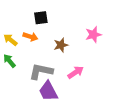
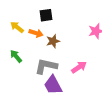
yellow arrow: (10, 40) -> (17, 27), moved
brown star: (61, 45) -> (53, 41), moved

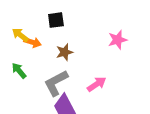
orange arrow: (36, 33) -> (32, 42), moved
gray L-shape: (46, 66) -> (56, 83), turned -40

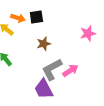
orange arrow: (32, 42) -> (18, 18), moved
gray L-shape: (56, 83) -> (52, 69), moved

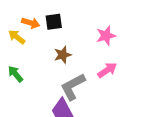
pink star: (88, 33) -> (106, 36), moved
pink arrow: (70, 70) -> (107, 70), moved

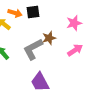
brown star: (63, 55) -> (49, 38), moved
gray L-shape: (73, 87) -> (33, 49), moved

